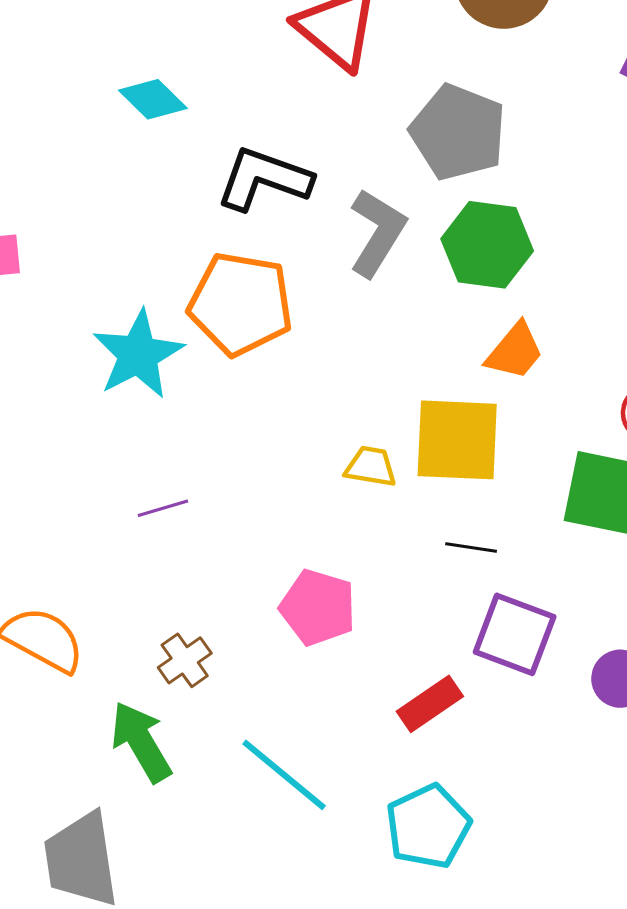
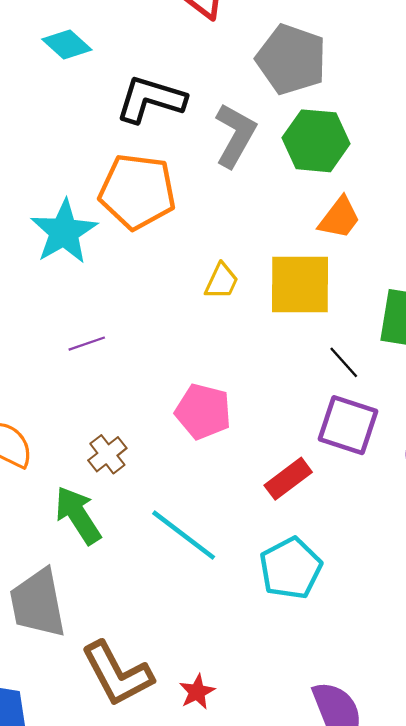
yellow trapezoid: (371, 467) -> (222, 281), moved, turned 108
black line: (471, 547) -> (344, 362), moved, turned 42

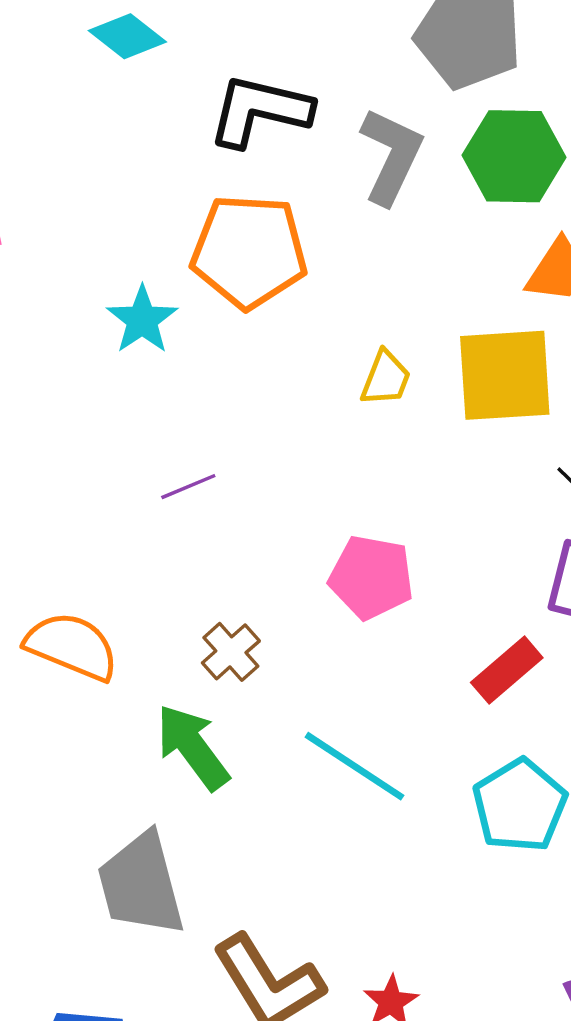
cyan star: (64, 232) -> (142, 320), size x0.7

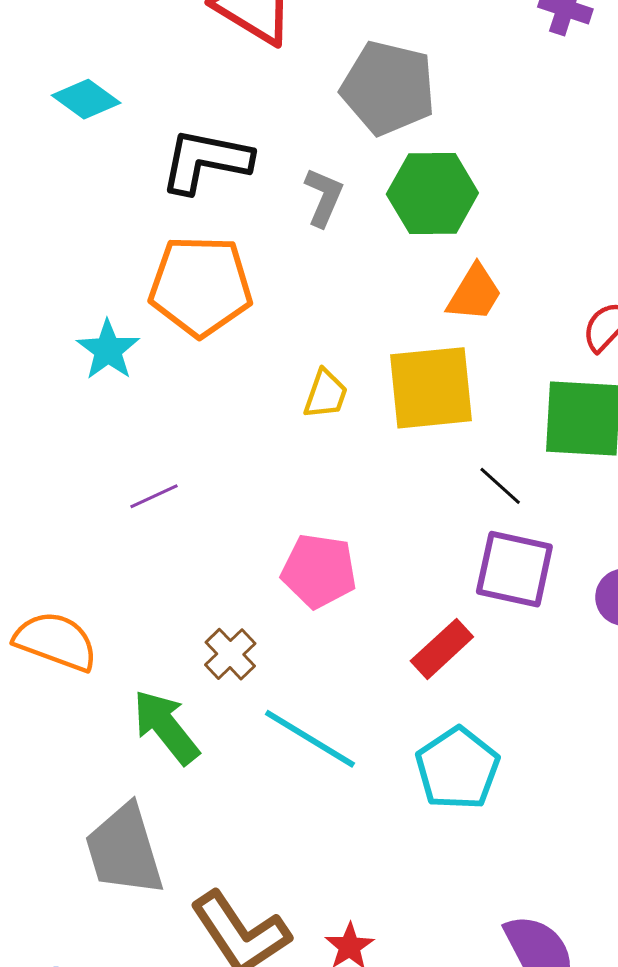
gray L-shape: (391, 156) -> (324, 197), size x0.7
brown cross: (231, 652) -> (230, 654), moved

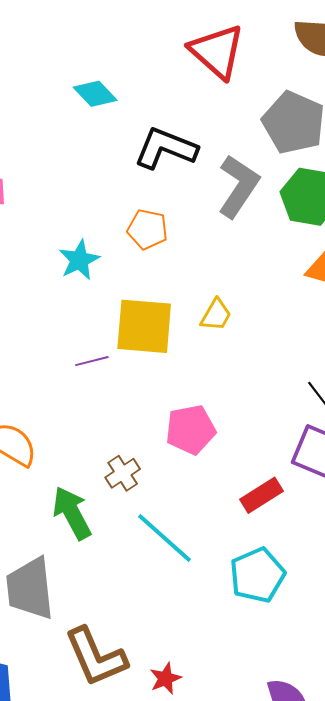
gray L-shape: (324, 197) -> (238, 186), size x1.6
orange pentagon: (201, 286) -> (147, 229), size x0.6
yellow square: (431, 388) -> (144, 326), moved
pink pentagon: (319, 571) -> (191, 430), turned -30

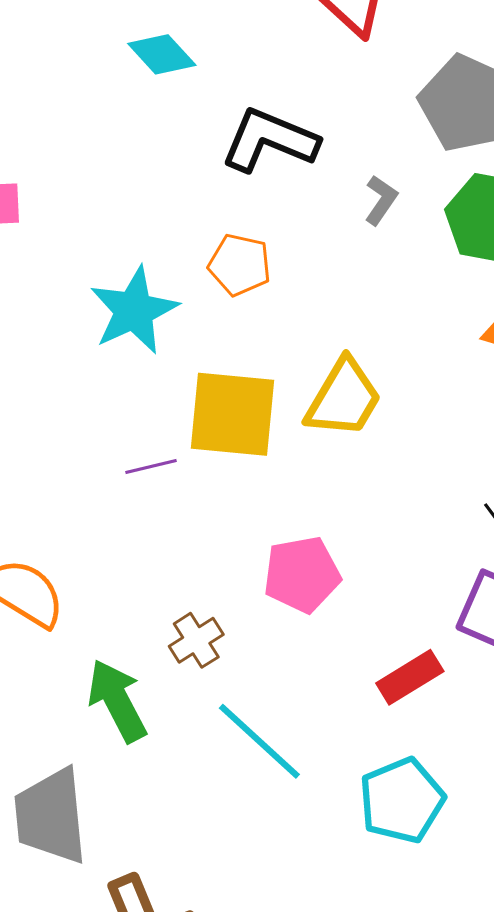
gray L-shape: (238, 186) -> (381, 200), size x0.5
cyan star: (79, 260) -> (134, 311), size x1.4
yellow trapezoid: (216, 315) -> (344, 398), size x1.6

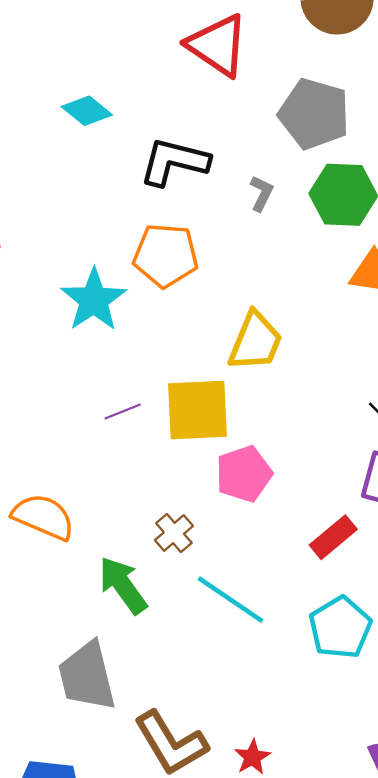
orange pentagon: (240, 265) -> (166, 255), size x1.4
yellow square: (233, 414) -> (198, 410), moved

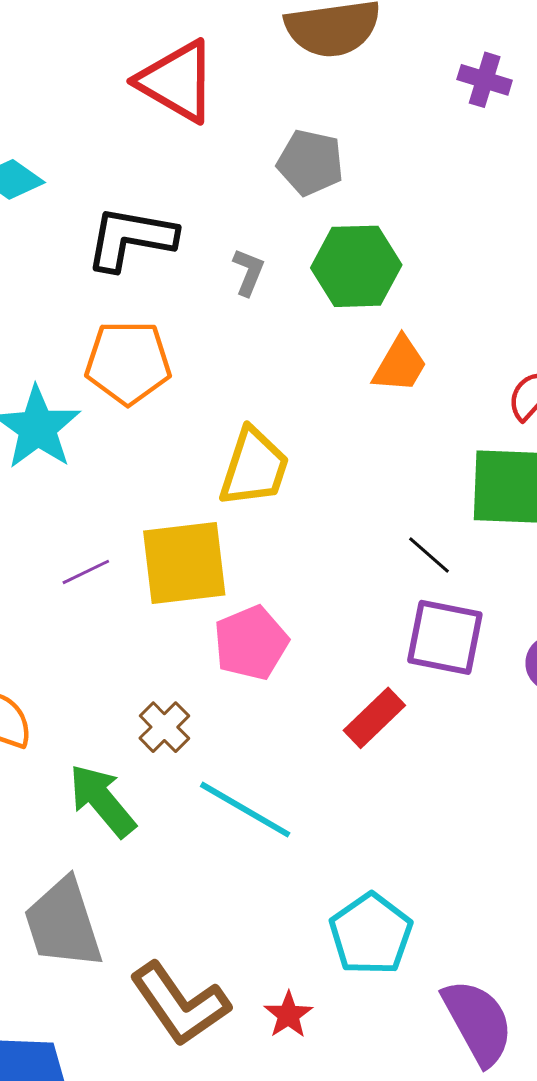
gray pentagon: (314, 114) -> (310, 163), size x0.7
cyan pentagon: (340, 628) -> (371, 934), moved

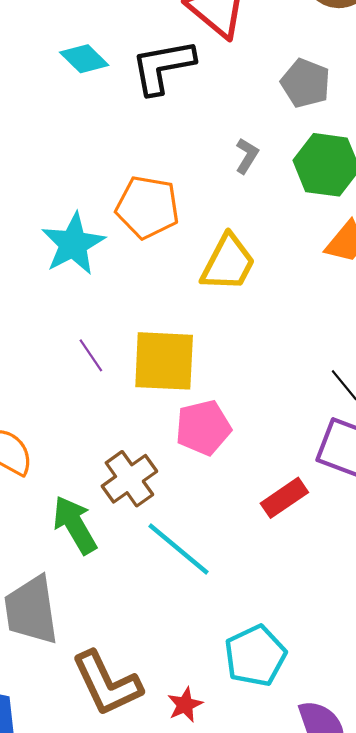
black L-shape: (131, 238) -> (163, 67), moved, turned -30
yellow trapezoid: (254, 467) -> (228, 263), moved
purple line: (86, 572) -> (91, 355), turned 72
brown cross: (164, 727) -> (129, 479), size x1.4

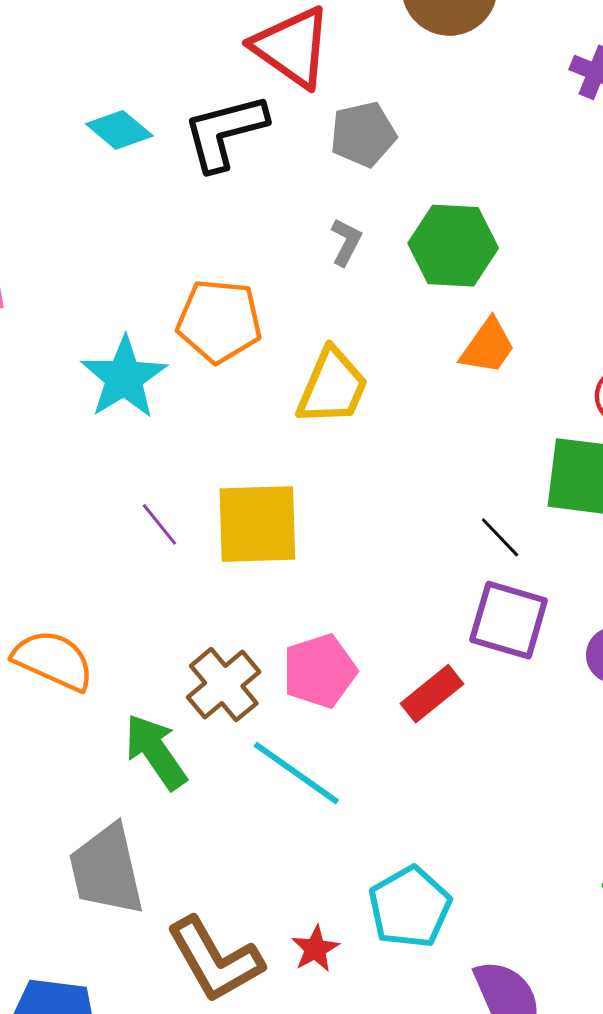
gray pentagon: (306, 83) -> (363, 134), moved, turned -30
pink pentagon: (203, 428) -> (320, 671), moved
red star: (185, 705) -> (315, 949), moved

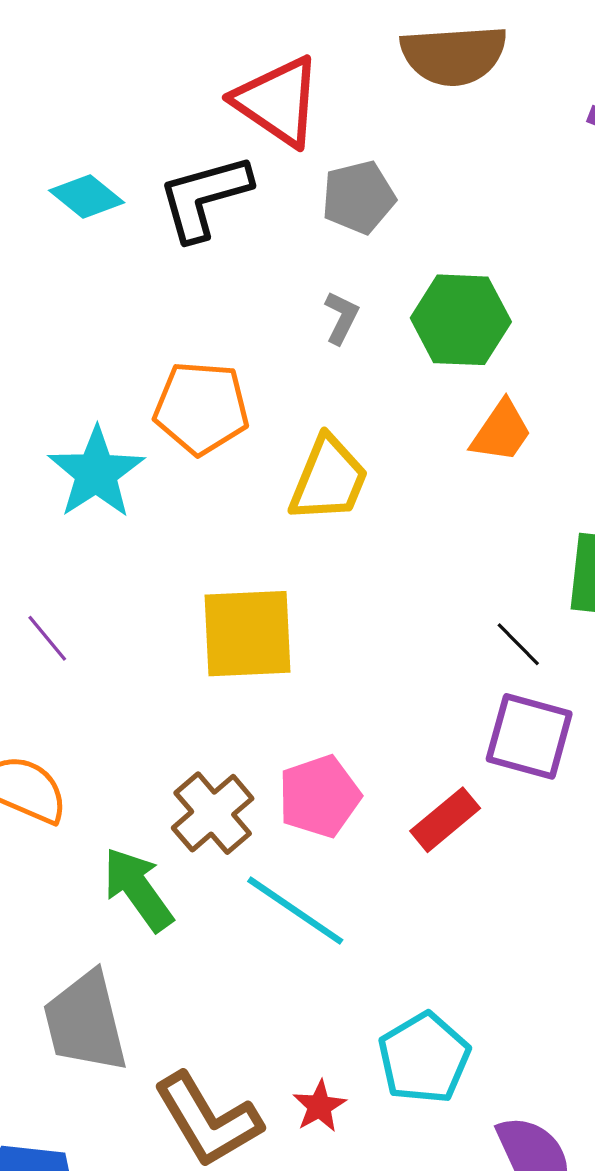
purple line: (159, 524) -> (47, 638), moved

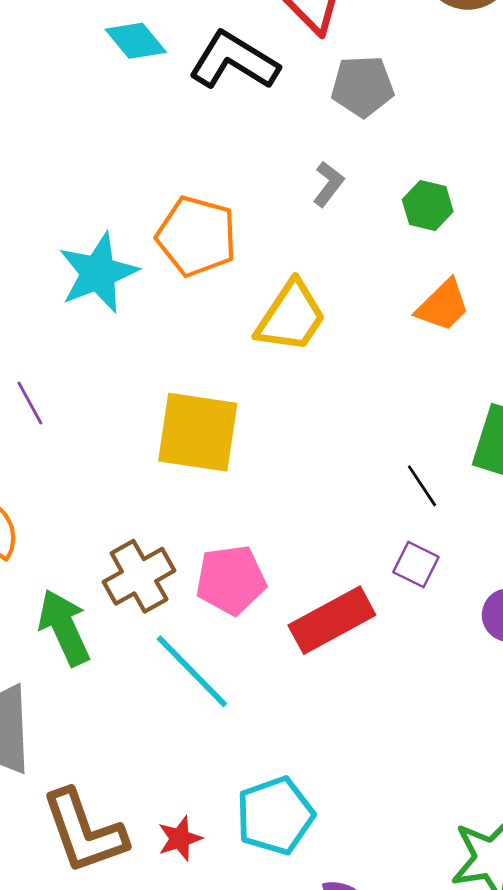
black L-shape: (204, 197) -> (234, 61), turned 36
green hexagon: (461, 320) -> (428, 206), size x0.6
purple square: (529, 736) -> (416, 564), size x0.6
red rectangle: (445, 820) -> (332, 620), size x1.4

